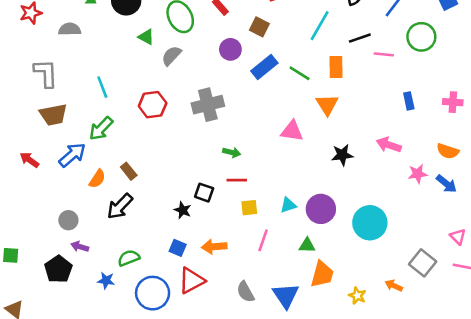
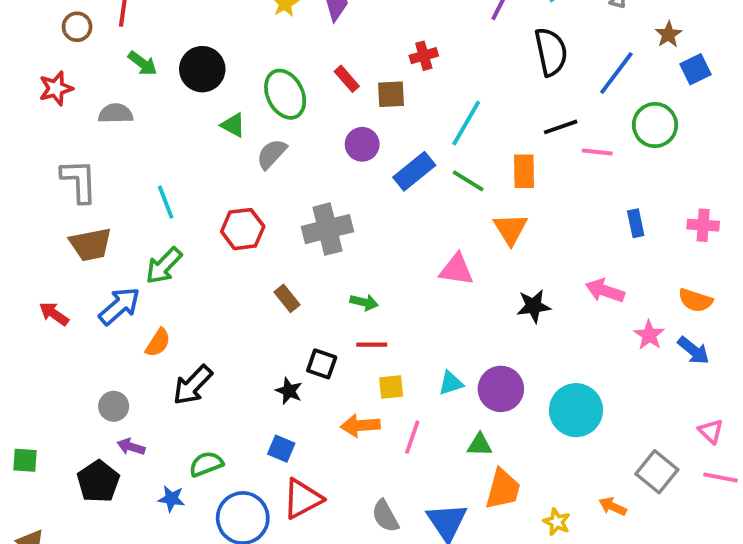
cyan line: (320, 26) -> (466, 123), moved
brown square: (259, 27) -> (391, 94), moved, turned -30
brown rectangle: (129, 171) -> (287, 298), moved
pink star: (418, 174) -> (649, 335), turned -30
orange arrow: (214, 247) -> (360, 426), moved

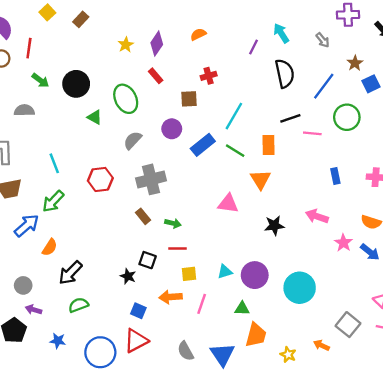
red rectangle: (347, 79) -> (156, 76), moved
gray semicircle: (272, 154) -> (133, 140), moved
brown rectangle: (287, 298) -> (143, 216), moved
blue square: (281, 449) -> (138, 311), moved
green semicircle: (206, 464) -> (78, 305), moved

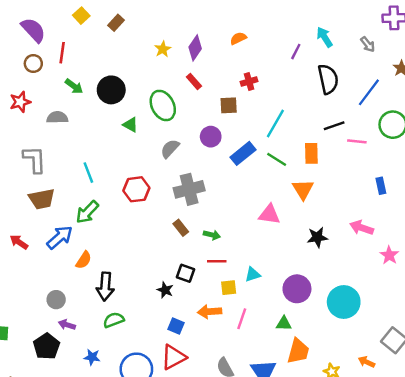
cyan triangle: (225, 272) -> (253, 274), moved
black arrow: (70, 273) -> (105, 286), turned -40

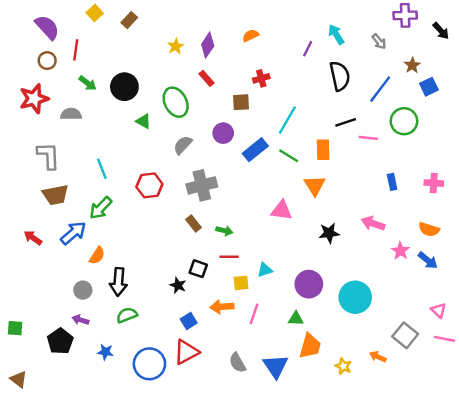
red star: (20, 102) -> (34, 99), size x1.4
gray circle: (56, 300) -> (83, 290), moved
blue square: (176, 326) -> (189, 321), turned 35

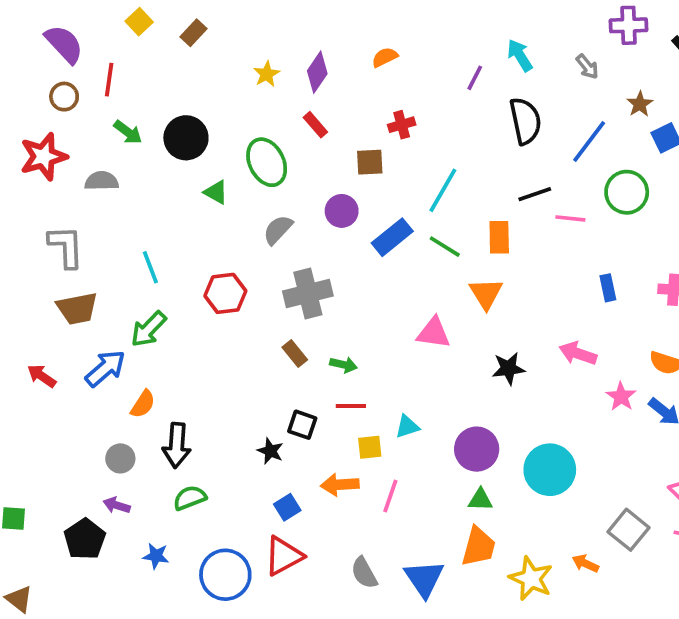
green triangle: (296, 319) -> (480, 500), moved
yellow star: (343, 366) -> (531, 578), size x1.6

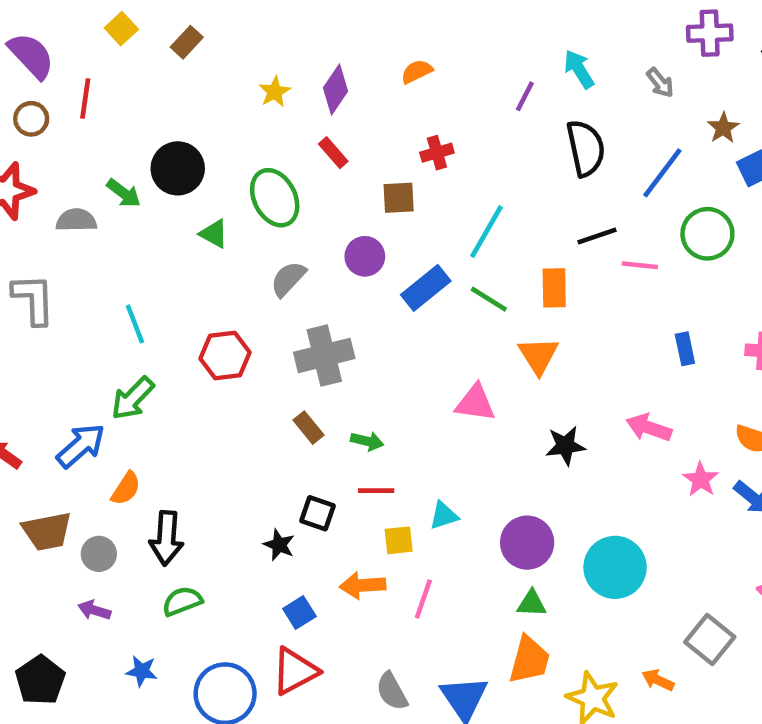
green arrow: (128, 132) -> (124, 193), moved
brown trapezoid: (77, 308) -> (47, 531), moved
black pentagon: (85, 539) -> (40, 680), moved

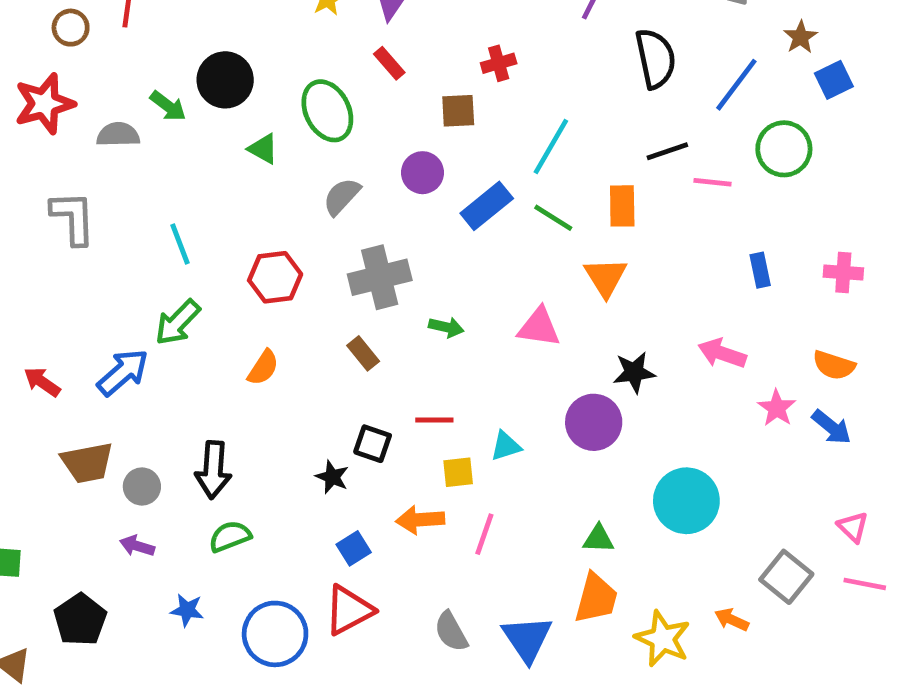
green arrow: (367, 441) -> (446, 327), moved
orange semicircle: (126, 488) -> (263, 368), moved
purple circle: (527, 543) -> (594, 422), moved

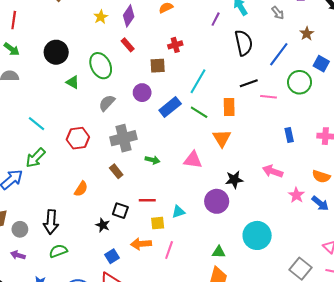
blue square: (834, 80) -> (321, 64), moved, turned -35
green arrow: (168, 106) -> (12, 49), moved
cyan line: (180, 244) -> (36, 124), turned -30
orange semicircle: (263, 368) -> (81, 189), moved

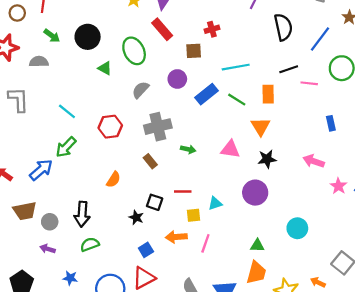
red rectangle: (128, 45) -> (162, 29), size x1.5
green arrow: (12, 49) -> (52, 36), moved
cyan line: (198, 81) -> (236, 67), turned 50
black star: (234, 180) -> (267, 159), moved
cyan circle: (257, 235) -> (297, 228), size x0.7

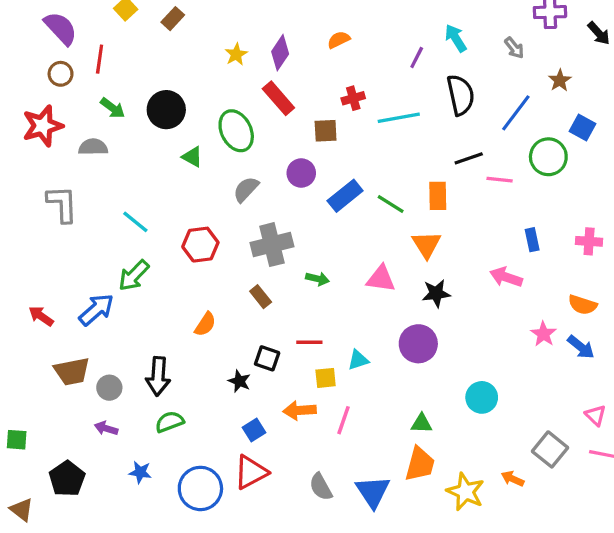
cyan line: (236, 67) -> (399, 118), moved
pink arrow: (314, 161) -> (506, 277), moved

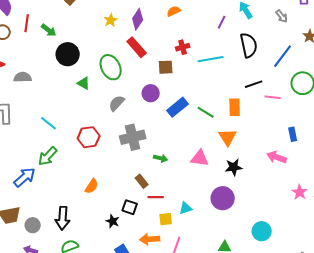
green arrow: (113, 108) -> (49, 30), moved
brown rectangle: (261, 297) -> (142, 181), moved

